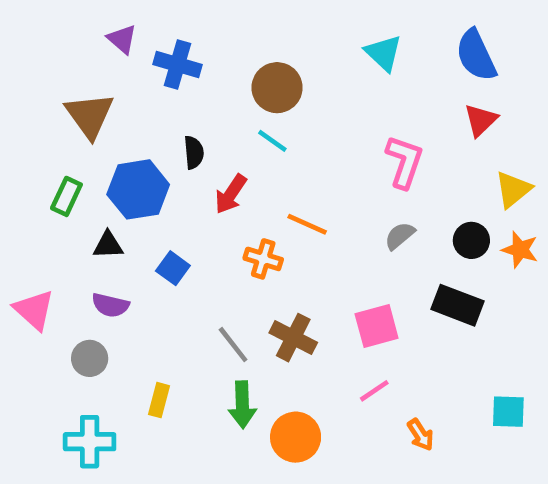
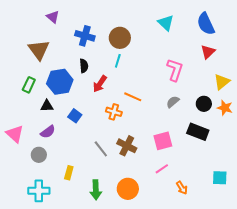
blue cross: (178, 65) -> (85, 36), moved
cyan line: (272, 141) -> (118, 61), turned 72
purple semicircle: (110, 305) -> (48, 132), turned -49
green arrow: (242, 405) -> (96, 190), moved

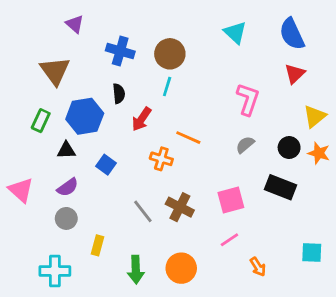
gray circle: (39, 155) -> (66, 218), moved

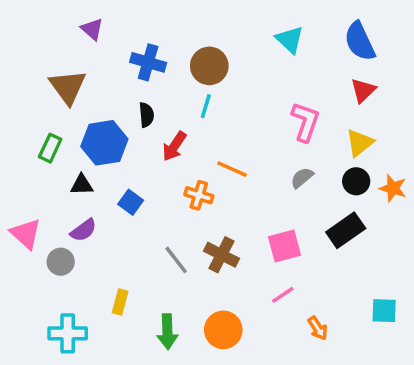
yellow triangle: (315, 116) -> (360, 143), moved
black rectangle: (281, 187) -> (346, 230), turned -56
gray circle: (66, 218) -> (61, 262), moved

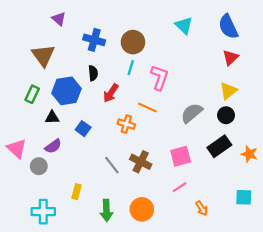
pink L-shape: (305, 122) -> (160, 78), moved
gray semicircle: (302, 178) -> (192, 113), size x1.5
orange star: (393, 188) -> (249, 154), moved

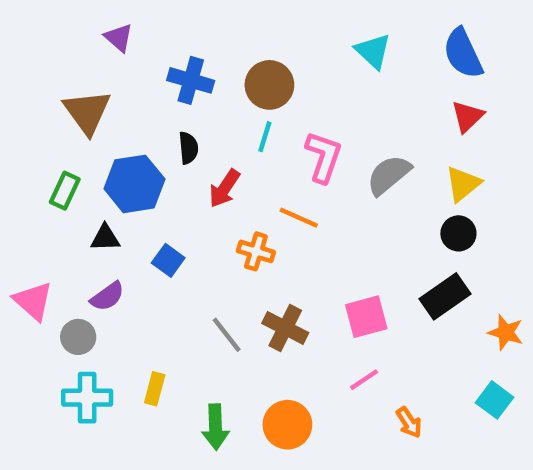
gray semicircle: (192, 113) -> (389, 175), moved
orange star: (249, 154) -> (506, 332), moved
cyan square: (244, 197) -> (494, 400), turned 35
cyan cross: (43, 212) -> (87, 398), moved

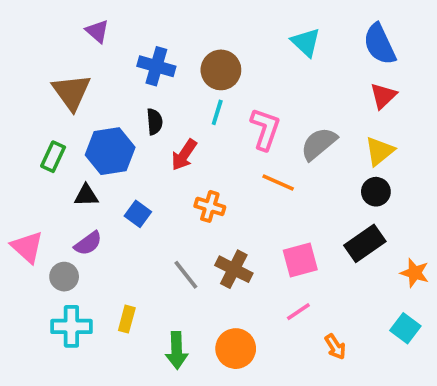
orange line: (299, 218) -> (278, 182), moved

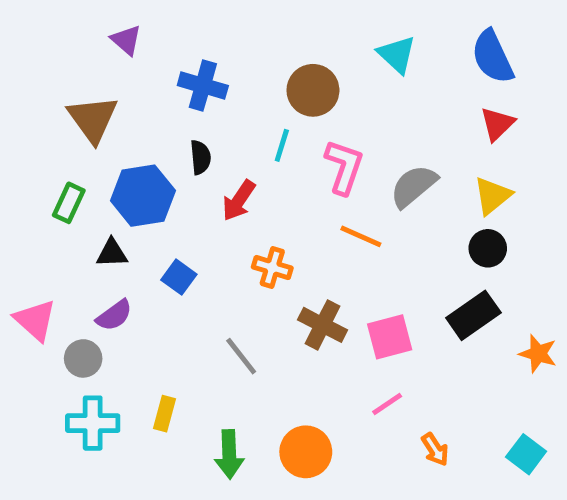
brown circle: (221, 70) -> (313, 90), moved
brown cross: (234, 269) -> (323, 325), moved
cyan square: (405, 328) -> (526, 454), moved

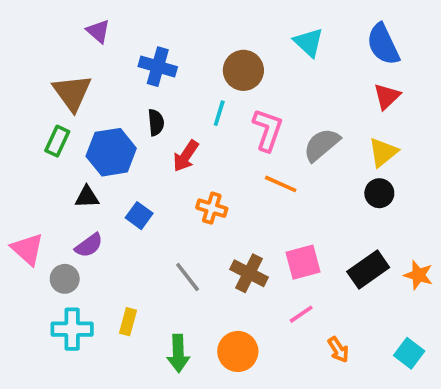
green rectangle: (69, 203) -> (57, 141), moved
black rectangle: (473, 315) -> (368, 270), moved
brown cross: (323, 325) -> (249, 273), moved

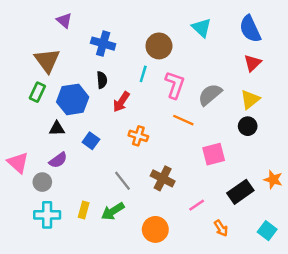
pink square: (303, 262) -> (214, 154), moved
black rectangle: (368, 270) -> (240, 192), moved
green arrow: (178, 353) -> (113, 211), moved, turned 60

